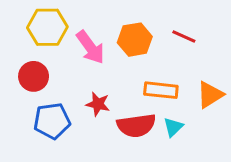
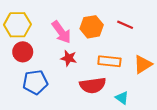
yellow hexagon: (47, 27) -> (17, 25), moved
red star: (98, 104) -> (69, 58), moved
cyan triangle: (173, 127) -> (122, 98), moved, turned -40

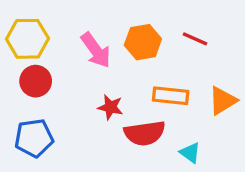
red star: (69, 58) -> (110, 107), moved
blue pentagon: (35, 82) -> (34, 138), moved

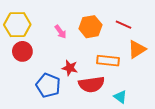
pink arrow: (96, 50) -> (61, 32), size x0.6
orange triangle: (223, 101) -> (137, 49), moved
blue pentagon: (34, 138) -> (48, 85), moved, turned 30

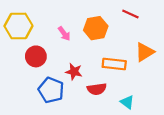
red line: (123, 25) -> (130, 14), moved
red circle: (22, 51) -> (36, 56), moved
red semicircle: (92, 84) -> (97, 89), size x0.7

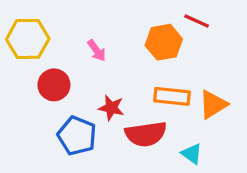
orange hexagon: (96, 28) -> (164, 42), moved
orange triangle: (145, 52) -> (213, 105), moved
red semicircle: (97, 89) -> (146, 134), size x1.4

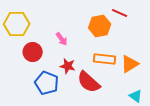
pink arrow: (97, 50) -> (62, 39), moved
red semicircle: (146, 134) -> (89, 82), turned 50
cyan triangle: (192, 154) -> (136, 96), moved

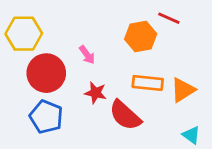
red circle: (33, 52) -> (46, 73), size x1.4
blue pentagon: (47, 83) -> (46, 117), moved

